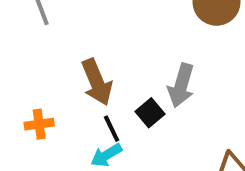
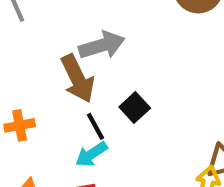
gray arrow: (181, 85) -> (102, 45), moved, turned -120

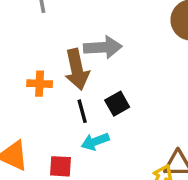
orange cross: (20, 125) -> (40, 84), moved
cyan arrow: (91, 154) -> (95, 142), moved

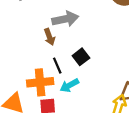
brown arrow: (77, 69) -> (49, 37), size x0.6
orange cross: (40, 84) -> (40, 82), moved, size x1.5

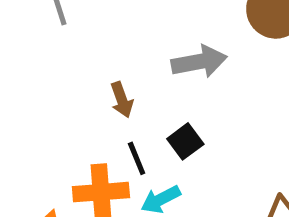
gray arrow: (65, 19) -> (199, 62), moved

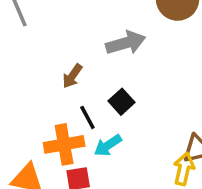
brown arrow: (122, 100) -> (72, 76), turned 60

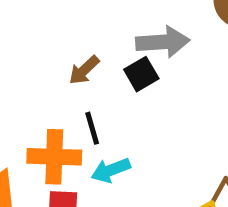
black square: (121, 102) -> (141, 74), moved

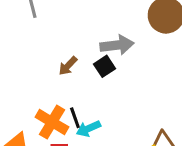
black line: (92, 128) -> (75, 118), moved
orange cross: (54, 157) -> (52, 122), turned 32

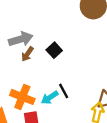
gray arrow: (117, 45) -> (21, 39), moved
black line: (75, 118) -> (64, 91), moved

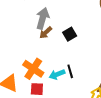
gray arrow: (21, 39) -> (43, 18), turned -70

